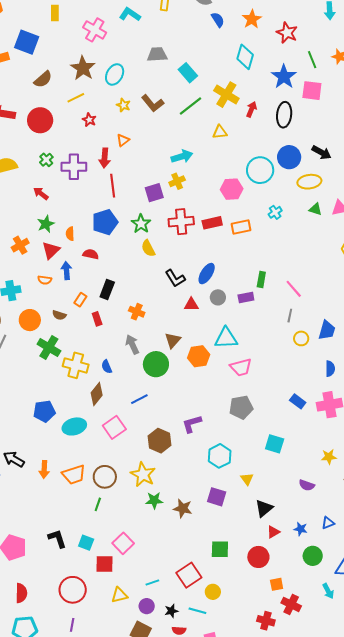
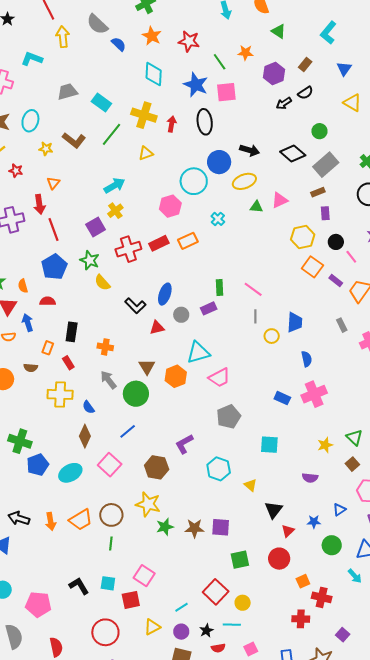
green cross: (49, 347) -> (20, 441), moved
yellow cross: (76, 365) -> (60, 394), moved
purple square: (217, 497) -> (221, 527), moved

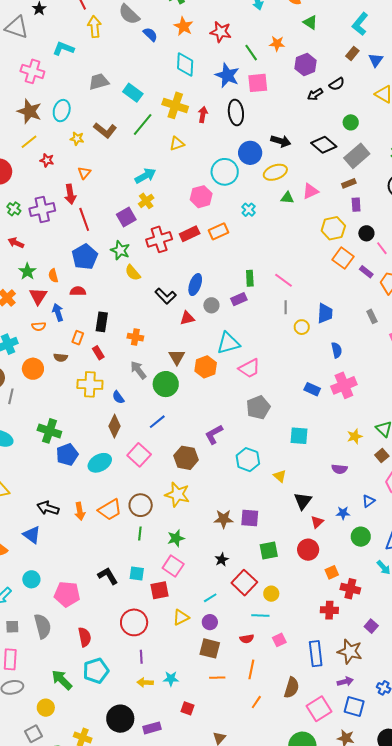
brown rectangle: (305, 65) -> (352, 53), moved
green star: (165, 527) -> (176, 538), moved
black star: (206, 631) -> (222, 560), moved

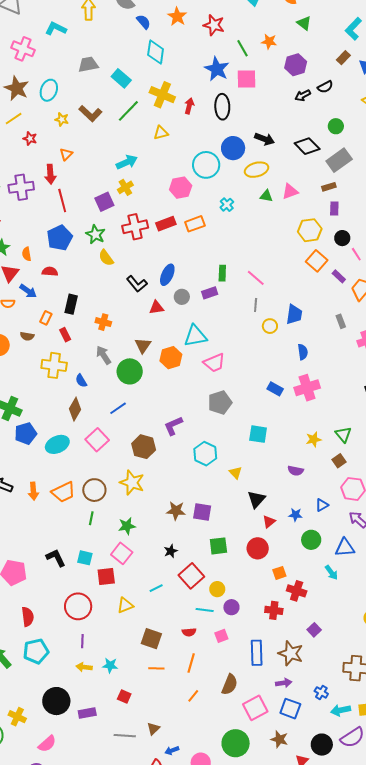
cyan diamond: (185, 65) -> (156, 52), moved
blue arrow: (58, 312) -> (28, 291), turned 138
purple circle: (210, 622) -> (231, 607), moved

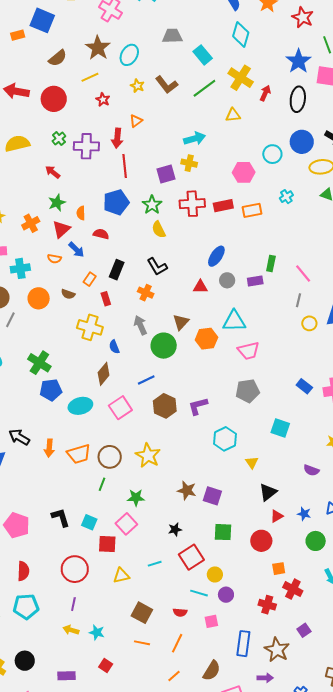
cyan circle: (206, 165) -> (272, 154), size x0.7
yellow cross: (125, 187) -> (189, 163), turned 35
black L-shape: (137, 284) -> (157, 267), moved
brown hexagon: (144, 447) -> (165, 406), moved
black circle: (56, 701) -> (25, 661), moved, size x0.7

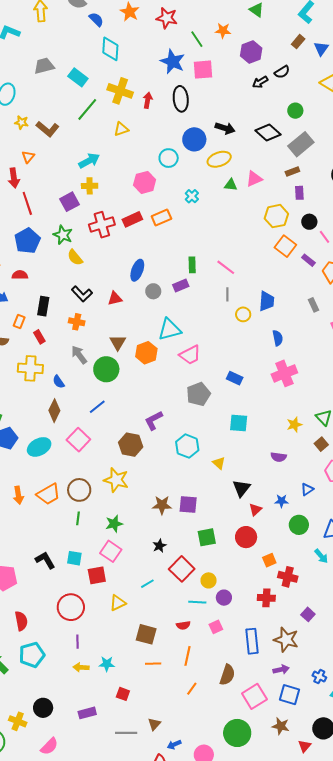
brown L-shape: (167, 85) -> (48, 129), moved
red triangle: (200, 287) -> (115, 298), moved
blue rectangle: (304, 386) -> (235, 378), moved
brown hexagon: (165, 406) -> (131, 445), moved

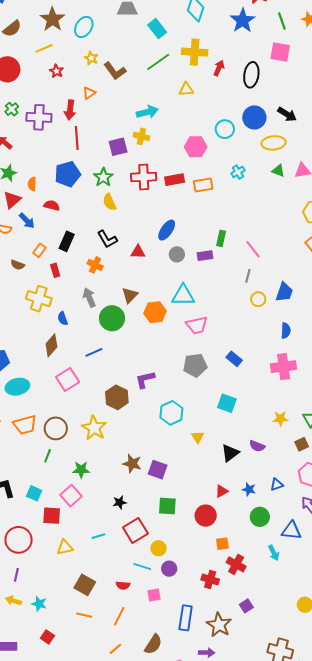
blue star: (173, 62) -> (243, 20), moved
yellow cross: (120, 91) -> (195, 52), turned -30
cyan ellipse: (39, 447) -> (17, 387), moved
black triangle: (241, 488) -> (230, 453), moved

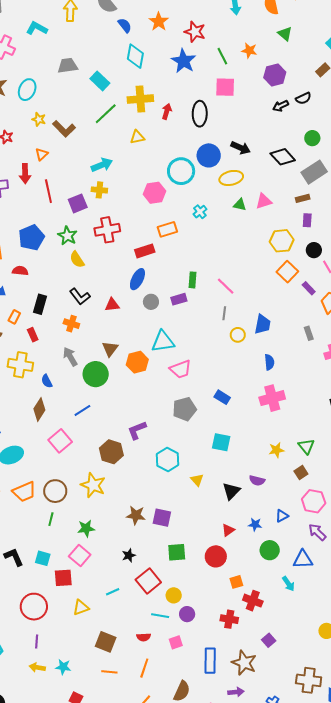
cyan circle: (225, 129) -> (181, 171), size x1.4
red line: (77, 138) -> (48, 191), moved
red rectangle: (175, 180) -> (145, 251), moved

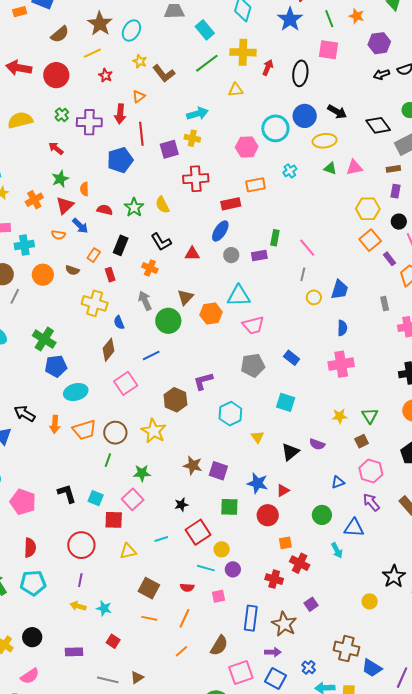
green star: (67, 236) -> (134, 207), moved
blue pentagon: (31, 238) -> (120, 160), moved
blue star: (255, 525) -> (257, 483), moved, size x1.5

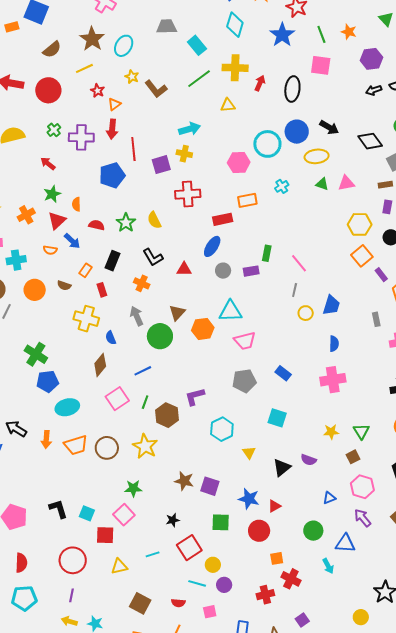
orange triangle: (139, 96) -> (114, 104), moved
green line: (108, 460) -> (145, 402), moved
red cross: (274, 579) -> (265, 595), turned -30

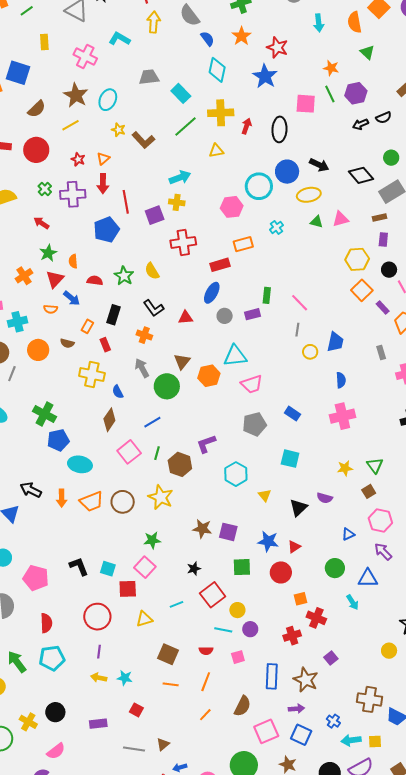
green line: (321, 34) -> (330, 94), moved
red star: (98, 91) -> (78, 159), moved
cyan ellipse: (67, 407) -> (80, 464), turned 30

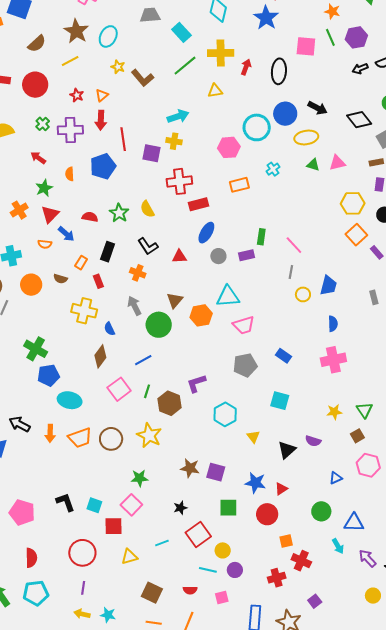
purple square: (155, 215) -> (152, 153), turned 30
orange semicircle: (73, 261) -> (70, 174), moved
red rectangle: (220, 265) -> (199, 204), moved
purple arrow: (383, 552) -> (367, 558), moved

